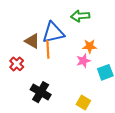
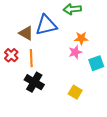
orange line: (48, 49) -> (31, 58), moved

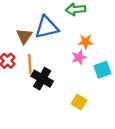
brown triangle: (26, 33) -> (24, 36), turned 35
black cross: (34, 82) -> (42, 79), moved

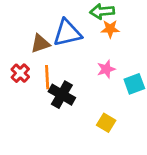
brown triangle: (24, 36) -> (40, 44), turned 36
orange star: (86, 42) -> (110, 29), moved

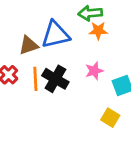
black cross: (62, 95) -> (55, 79), moved
yellow square: (106, 123) -> (110, 118), moved

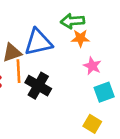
pink star: (94, 71) -> (92, 66), moved, turned -30
orange line: (35, 79) -> (18, 71), moved

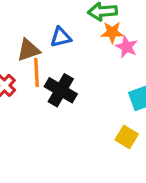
blue triangle: (38, 42) -> (61, 37), size x0.6
pink star: (92, 66) -> (127, 47), moved

